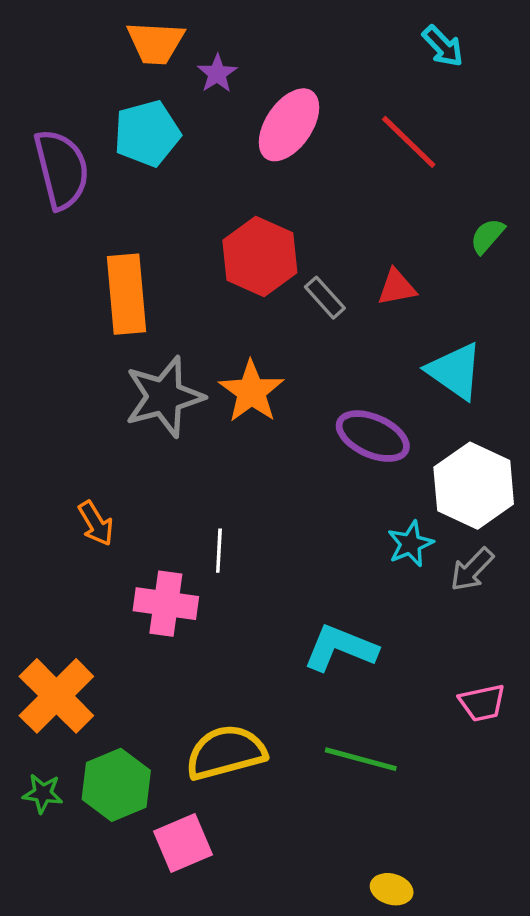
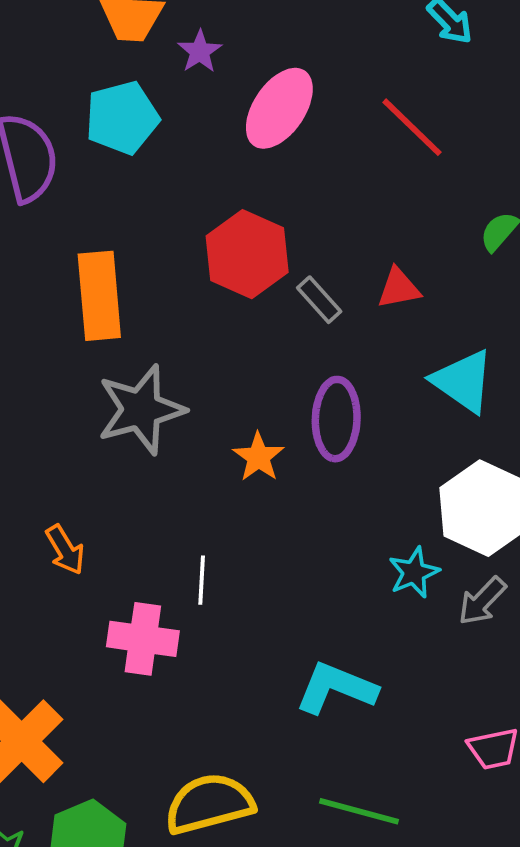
orange star: (251, 392) -> (258, 457), moved, size x0.7
purple ellipse: (373, 436) -> (336, 419), moved, turned 68

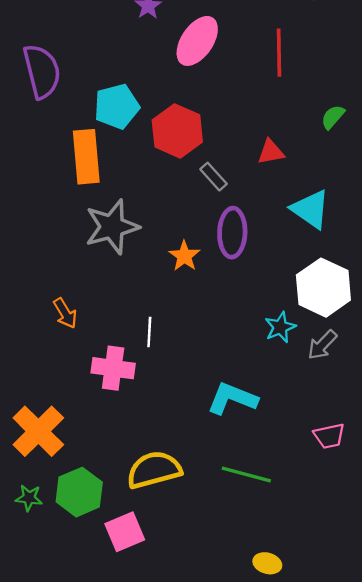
cyan pentagon: (122, 118) -> (117, 106), moved
red line: (412, 127) -> (279, 53), turned 45
gray rectangle: (319, 300) -> (214, 177), moved

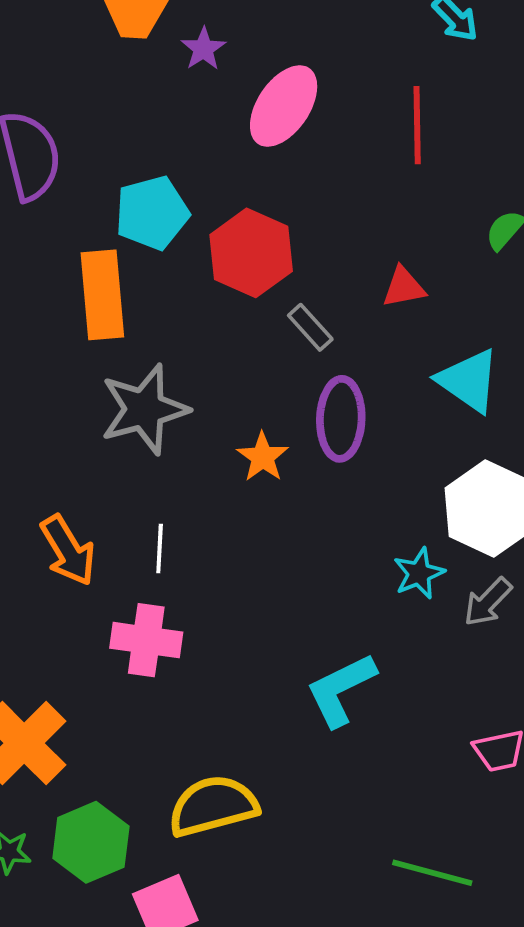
orange arrow: (65, 313) -> (68, 550), size x1.4
white line: (149, 332) -> (160, 549), moved
cyan L-shape: (232, 399) -> (341, 690), turned -48
green line: (246, 474) -> (432, 873), moved

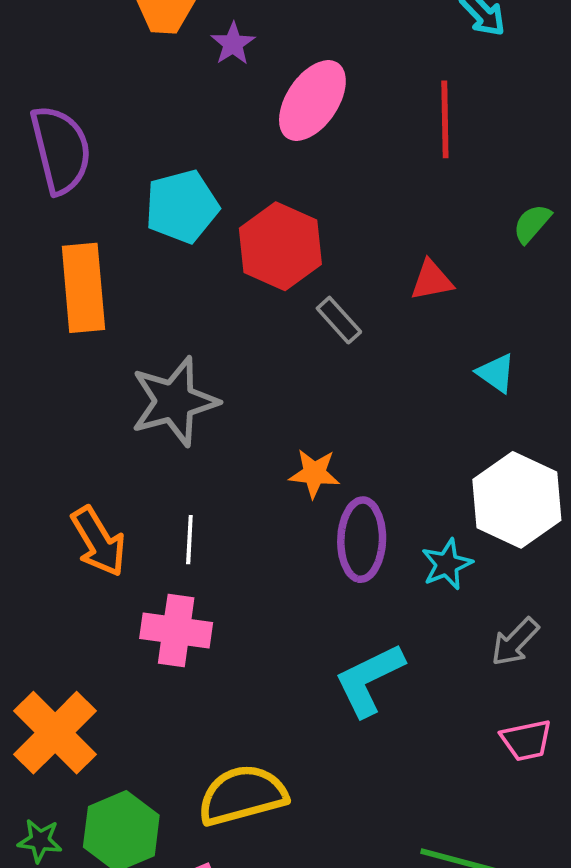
orange rectangle: (102, 295) -> (83, 288), moved
cyan triangle: (469, 381) -> (496, 373), size x0.6
purple ellipse: (341, 419) -> (362, 540), moved
orange star: (263, 457) -> (314, 473), moved, turned -30
gray arrow: (488, 602) -> (515, 642), moved

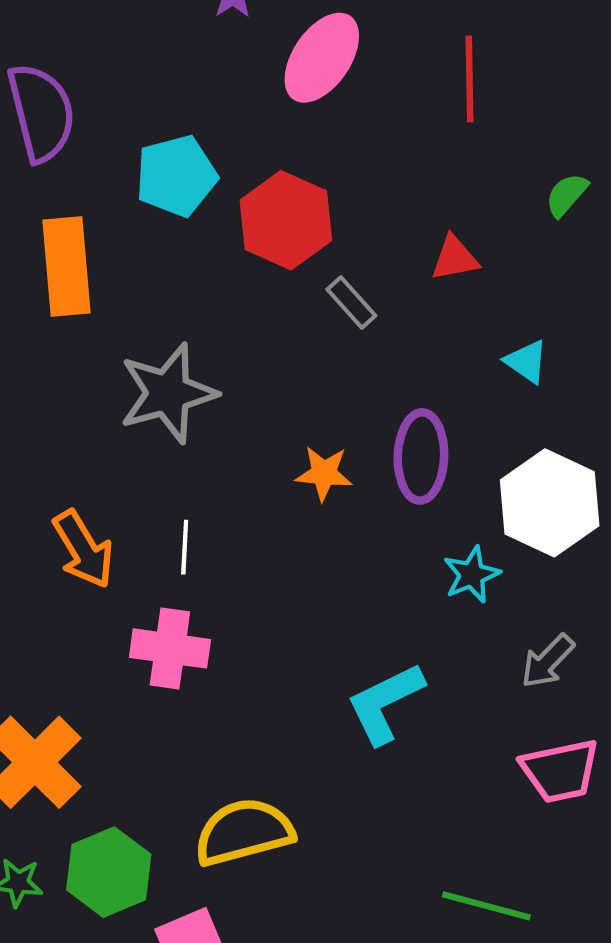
purple ellipse: (362, 540) -> (421, 456), moved
pink trapezoid: (526, 740) -> (560, 771), size x1.4

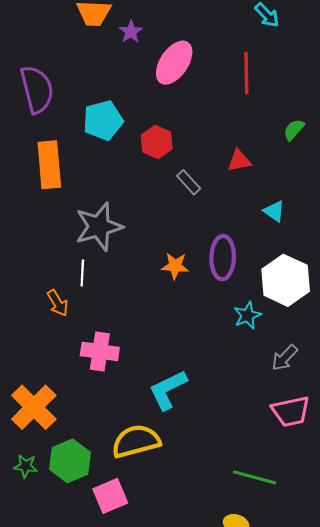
red hexagon: (286, 220) -> (157, 142), size x0.7
white line: (185, 547) -> (82, 273), moved
orange arrow: (83, 549) -> (58, 303), size x0.7
cyan L-shape: (385, 703) -> (168, 390), moved

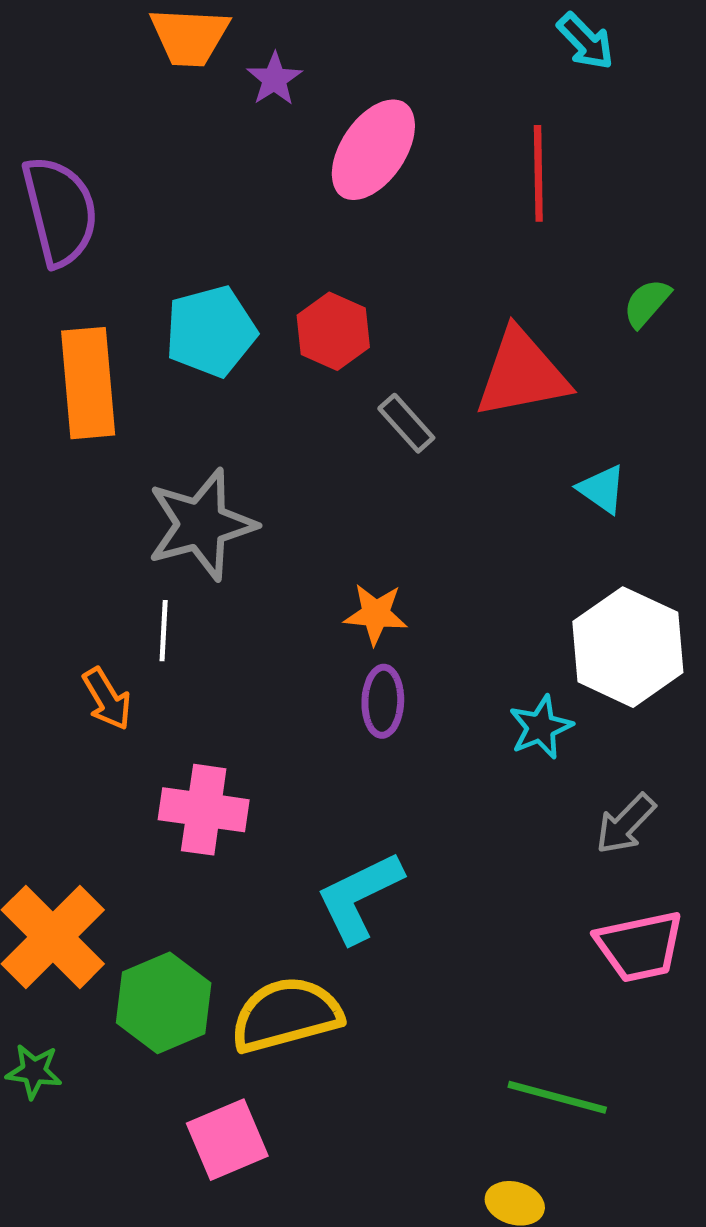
cyan pentagon: (103, 120) -> (211, 331), moved
red triangle: (239, 161) -> (522, 374), size x1.8
purple ellipse: (223, 258) -> (383, 701), moved, size x0.7
green hexagon: (70, 461) -> (164, 1003), moved

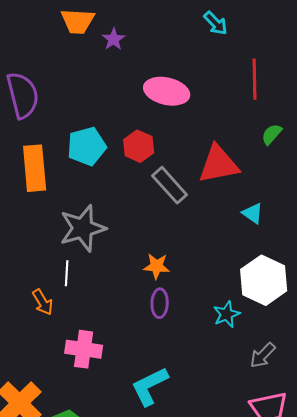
cyan arrow: (585, 41) -> (216, 23), moved
pink ellipse: (373, 150) -> (167, 91), moved, turned 69
red line: (538, 173) -> (255, 79), moved
gray rectangle: (406, 423) -> (170, 185), size x1.5

